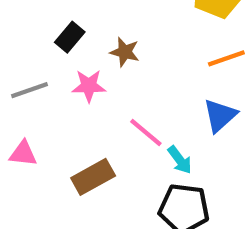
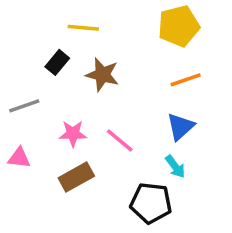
brown star: (125, 52) -> (102, 75), size x1.4
pink star: (89, 86) -> (73, 134), moved
cyan arrow: (180, 160) -> (175, 167), moved

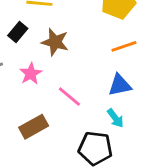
blue triangle: (180, 127) -> (120, 85), turned 30
pink star: (73, 134) -> (31, 74), moved, turned -30

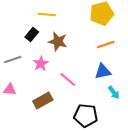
cyan arrow: (115, 118) -> (114, 92), moved

